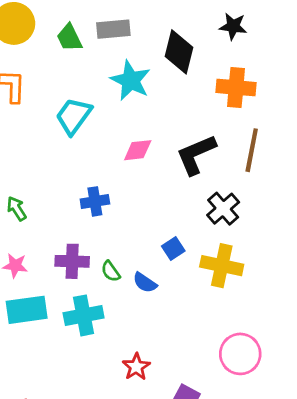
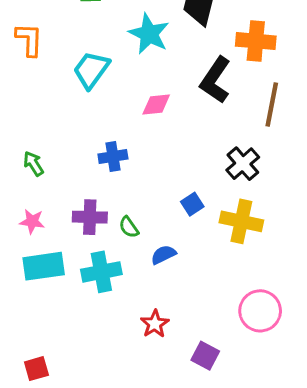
black L-shape: (196, 154) -> (215, 80), moved, turned -33
blue semicircle: (145, 283) -> (163, 255), moved, turned 120

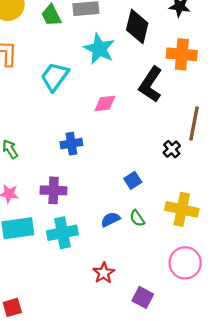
brown line: (272, 105) -> (194, 123), moved
black cross: (243, 164) -> (172, 149), size x0.7
yellow cross: (241, 221) -> (182, 209), moved
green semicircle: (129, 227) -> (137, 218), moved

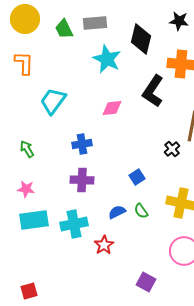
cyan trapezoid: (55, 77) -> (53, 101), moved
purple cross: (54, 190) -> (82, 180), moved
red star: (104, 273) -> (104, 245), moved

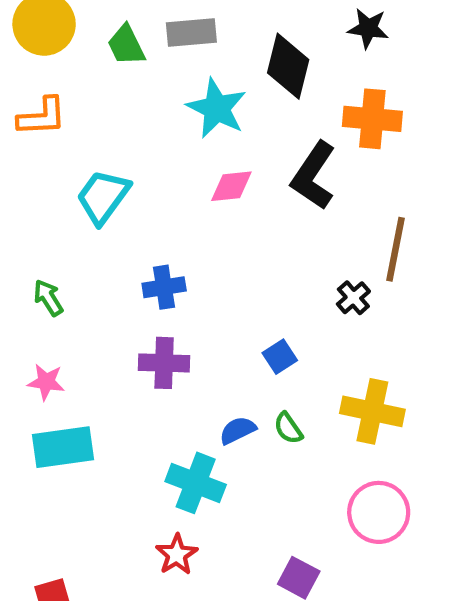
orange L-shape: (24, 63) -> (42, 117), turned 85
pink diamond: (112, 108) -> (231, 186), moved
cyan cross: (74, 224) -> (196, 483), moved, turned 32
red star: (104, 245) -> (177, 554), moved

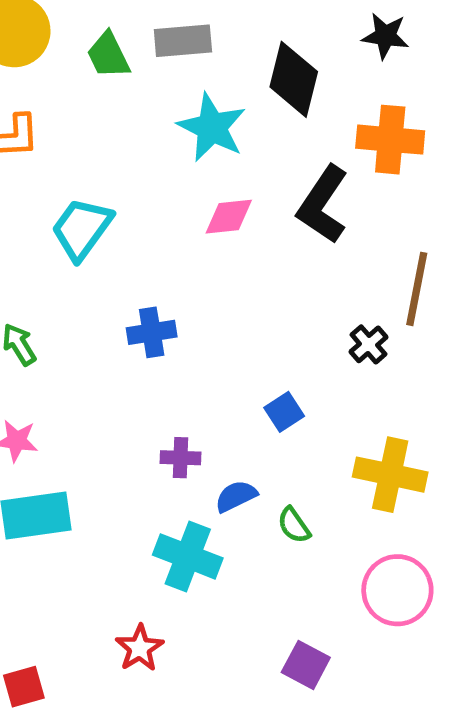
purple cross: (164, 363) -> (181, 458), moved, size x0.7
green semicircle: (288, 428) -> (294, 525), moved
red star: (177, 554) -> (140, 648), moved

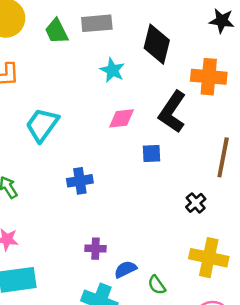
black star: (385, 36) -> (222, 21), moved
cyan star: (212, 127) -> (112, 70), size x0.7
black cross: (369, 344) -> (196, 203), moved
blue square: (284, 412) -> (151, 154), moved, turned 30

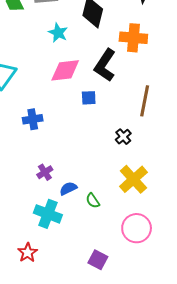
pink diamond: (122, 118) -> (65, 70), size x1.4
purple cross: (96, 249) -> (45, 172), turned -35
yellow cross: (209, 258) -> (133, 179), turned 36

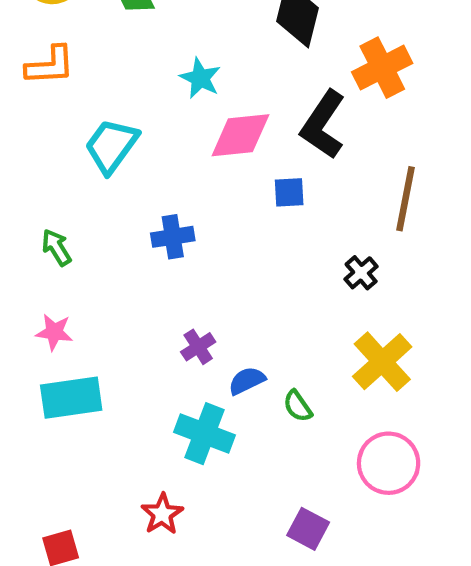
cyan star: (58, 33) -> (200, 78), moved
orange cross: (133, 38) -> (382, 68), turned -32

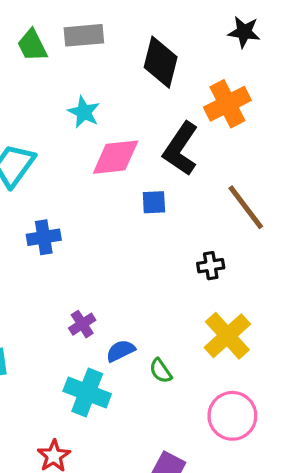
brown line: (405, 199) -> (246, 207), turned -48
blue cross: (173, 237) -> (44, 237), moved
black cross: (361, 273) -> (211, 266), turned 32

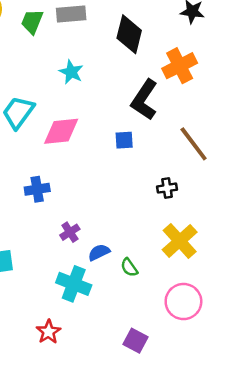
green trapezoid: (32, 45) -> (32, 22), turned 48
pink diamond: (116, 157) -> (61, 131), moved
blue cross: (44, 237) -> (37, 189), moved

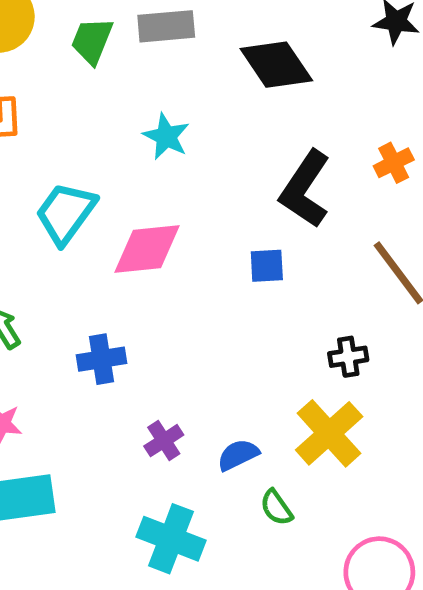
black diamond: (129, 34) -> (276, 65), turned -48
orange cross: (180, 66) -> (394, 163), moved, size x0.6
yellow cross: (180, 241) -> (329, 433), moved
blue semicircle: (99, 252) -> (238, 455), moved

